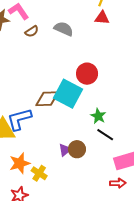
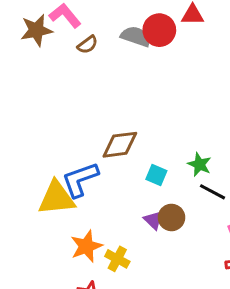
red circle: (87, 74) -> (159, 30), moved
cyan square: (68, 94) -> (156, 175), moved, size x0.5
purple triangle: (65, 150) -> (153, 220), turned -32

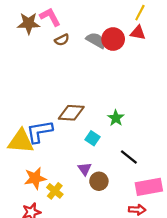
green star: (199, 164) -> (116, 118), moved
brown circle: (171, 217) -> (99, 181), moved

